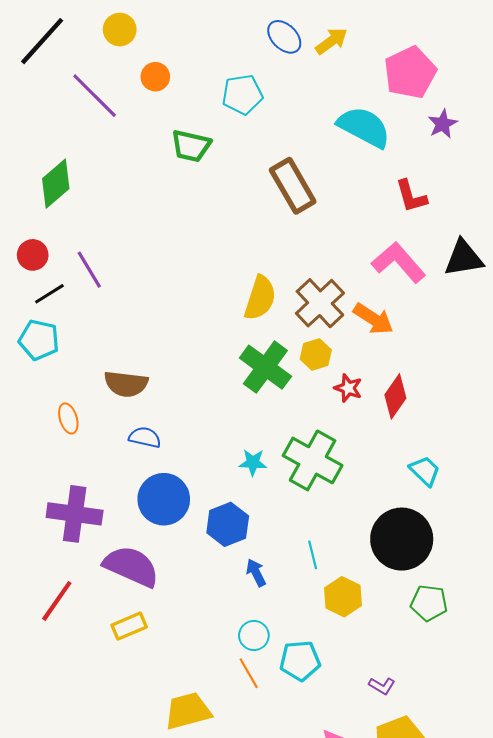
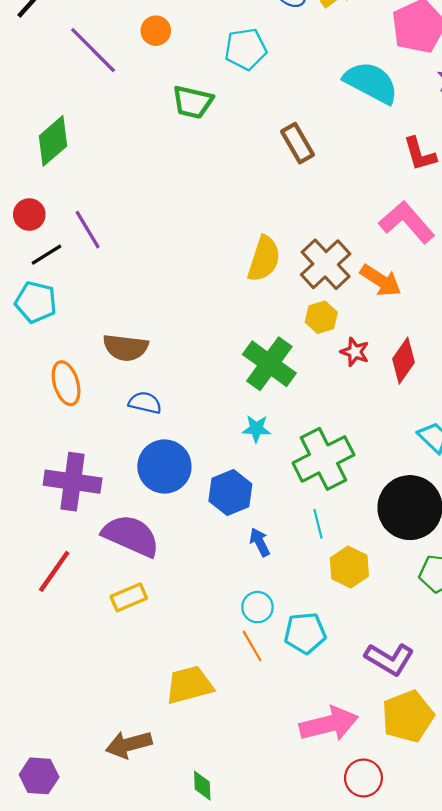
brown rectangle: (293, 186) -> (297, 143), size x0.7
green cross: (265, 367) -> (269, 364), moved
orange ellipse: (68, 418) -> (66, 383), size x1.4
green cross: (313, 460) -> (323, 459), moved, turned 34
purple L-shape: (382, 686) -> (389, 659), size x1.8

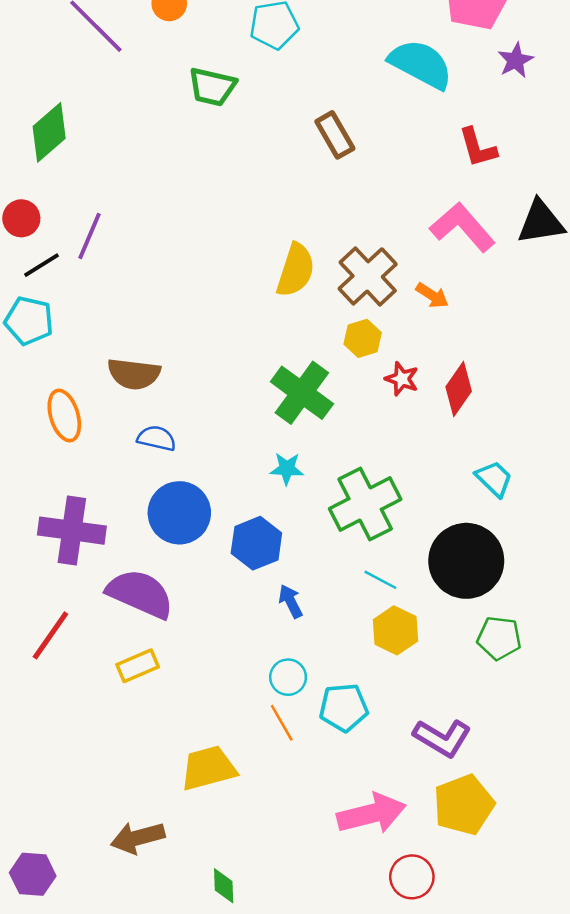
purple line: (88, 230) -> (90, 236), turned 54
orange arrow: (381, 280) -> (432, 295), size x0.7
cyan line: (318, 524) -> (380, 580), moved, turned -48

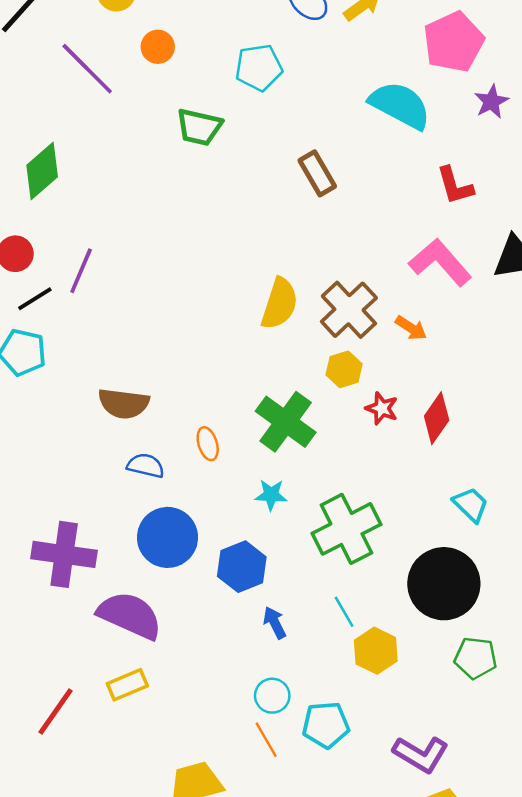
orange ellipse: (64, 416) -> (208, 444), moved, size x0.7
cyan line: (380, 580) -> (344, 612), moved, turned 32
red line: (50, 635) -> (55, 712), moved

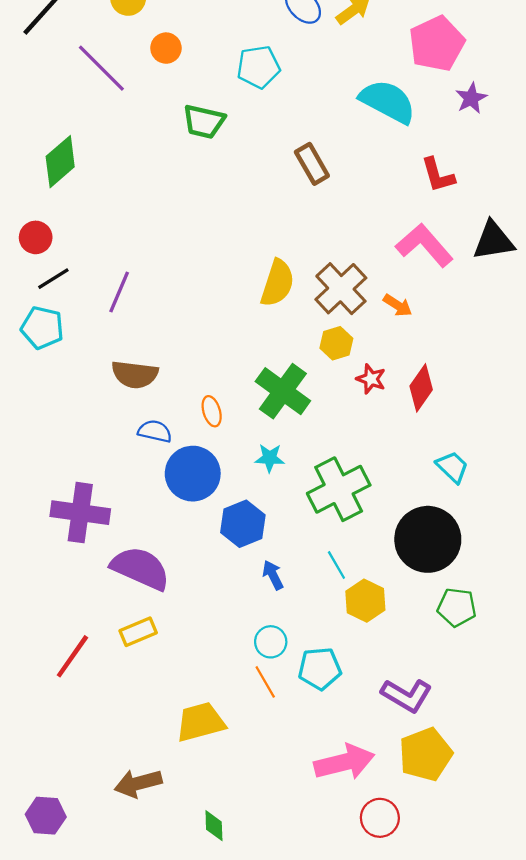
purple line: (81, 271) -> (119, 292), moved
blue circle: (168, 537) -> (193, 474), moved

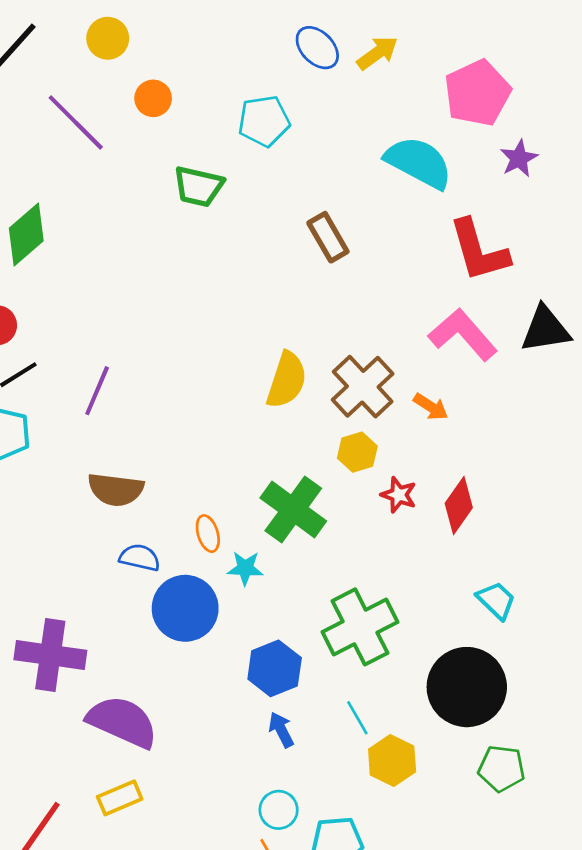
red L-shape: (438, 175) -> (479, 251), size x1.5
cyan star: (270, 458) -> (245, 568), moved
blue hexagon: (243, 524) -> (275, 668), moved

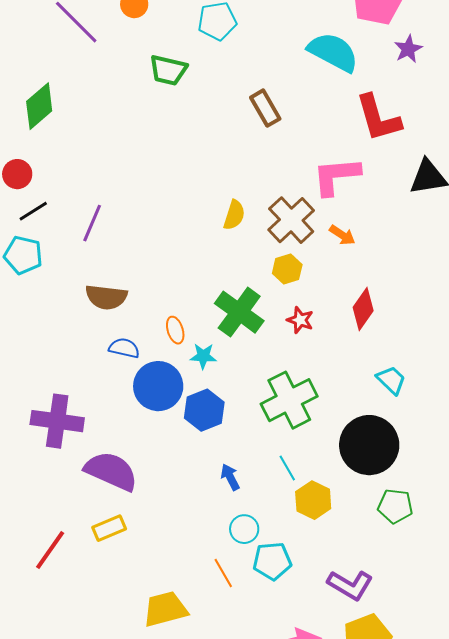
pink L-shape: (463, 335) -> (336, 176), moved, turned -54
yellow semicircle: (287, 380) -> (234, 215), size x0.7
red star: (399, 495) -> (300, 320), moved
blue hexagon: (275, 668) -> (204, 410), moved
cyan circle: (279, 810) -> (244, 529), moved

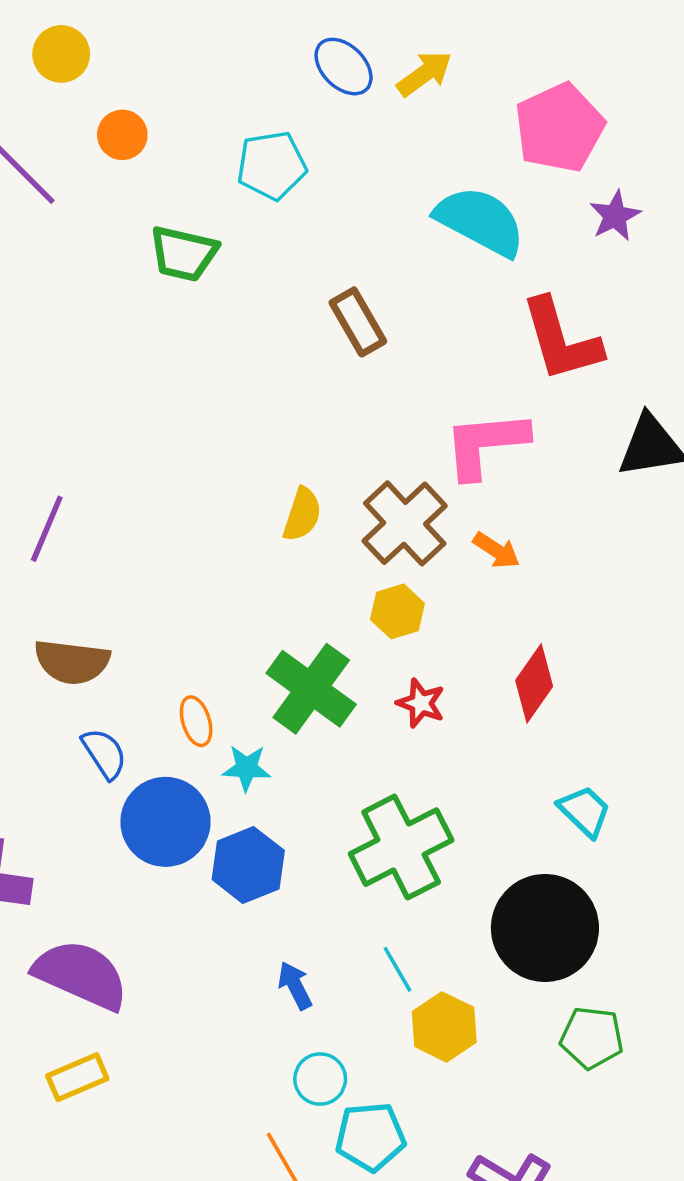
blue semicircle: (124, 348) -> (104, 754), turned 44

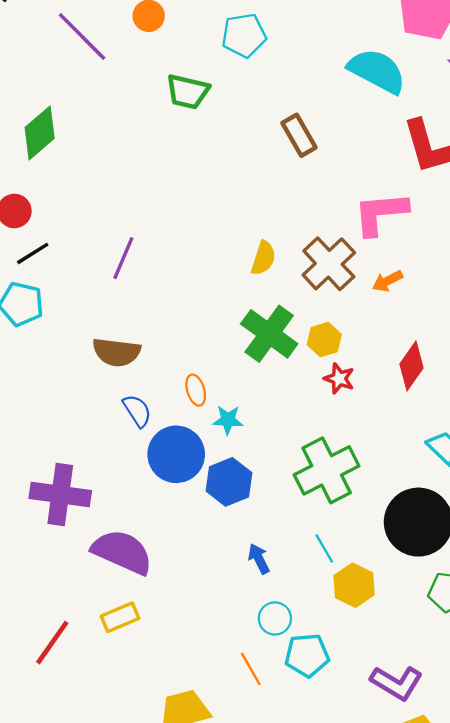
purple line: (47, 529) -> (123, 258), moved
orange arrow: (496, 550) -> (387, 281), turned 120
yellow hexagon: (397, 611) -> (324, 340), moved
green cross: (311, 689) -> (269, 334), moved

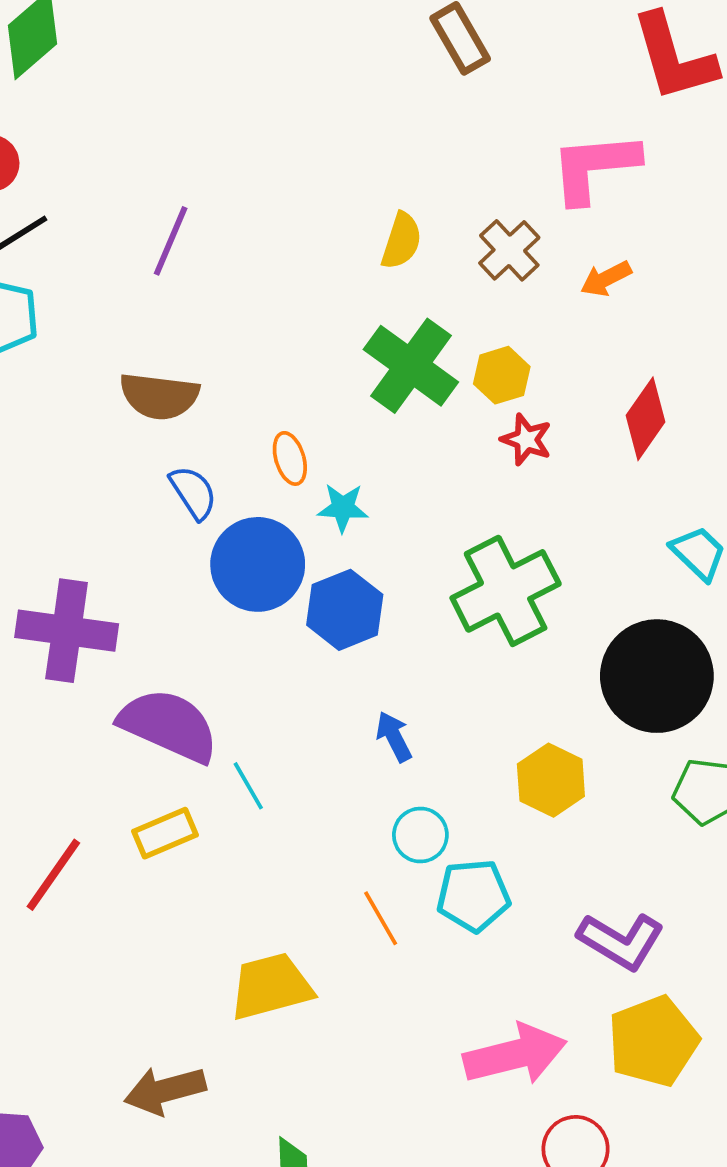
brown cross: (329, 264) -> (509, 250), size x0.7
cyan line: (324, 548) -> (248, 786), moved

